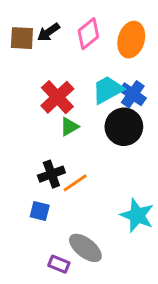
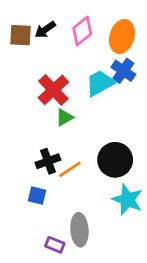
blue cross: (133, 94) -> (123, 71), moved
black circle: (124, 127) -> (115, 160), moved
gray ellipse: (85, 248) -> (79, 230), turned 48

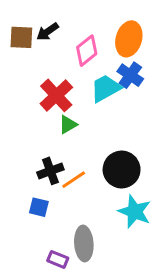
pink diamond: (82, 31) -> (87, 51), moved

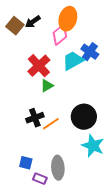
brown square: (21, 37) -> (15, 26), turned 36
orange ellipse: (129, 39) -> (68, 19), moved
blue square: (39, 207) -> (26, 163), moved

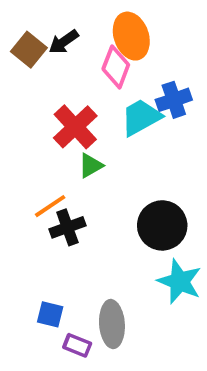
orange ellipse: (68, 19) -> (131, 36), turned -35
pink diamond: (60, 35) -> (116, 67), turned -30
blue cross: (90, 52) -> (174, 100), turned 36
orange line: (51, 124) -> (50, 206), moved

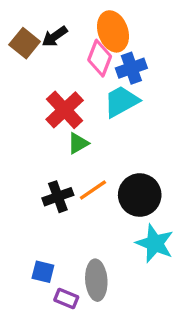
blue cross: (174, 100) -> (131, 68), moved
orange line: (50, 206) -> (93, 190), moved

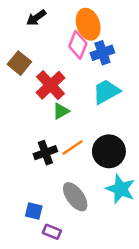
black arrow: (55, 36) -> (36, 18), moved
brown square: (25, 43) -> (19, 63), moved
cyan trapezoid: (121, 102) -> (106, 92), moved
gray ellipse: (96, 280) -> (75, 197), moved, turned -32

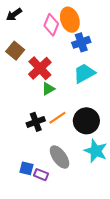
black arrow: (36, 18) -> (14, 14), moved
pink diamond: (78, 45) -> (51, 25), moved
purple rectangle: (52, 232) -> (41, 175), moved

